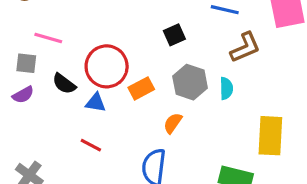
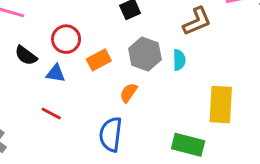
red circle: (107, 66) -> (66, 39), size x0.7

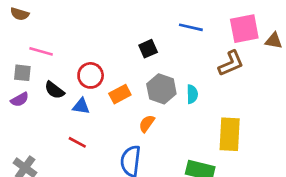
brown L-shape: (197, 21) -> (231, 63), moved

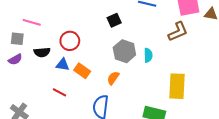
black semicircle: (54, 90) -> (42, 52), turned -42
orange rectangle: (120, 94) -> (82, 71), moved, turned 63

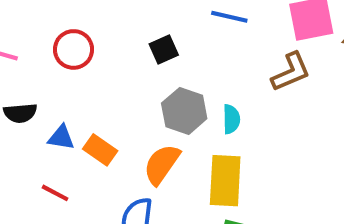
red circle: (70, 41) -> (74, 49), moved
orange semicircle: (113, 78) -> (162, 164), size x1.5
yellow rectangle: (177, 86) -> (225, 181), moved

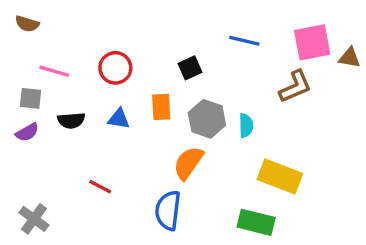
blue triangle: (61, 138) -> (119, 119), moved
orange rectangle: (100, 150) -> (161, 107), moved, turned 52
yellow rectangle: (225, 181) -> (280, 176), moved, turned -72

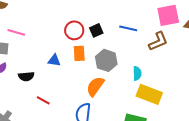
blue line: (244, 41) -> (128, 28), moved
red circle: (115, 68) -> (74, 30), moved
black semicircle: (71, 120) -> (26, 76), moved
cyan semicircle: (246, 126) -> (137, 73), moved

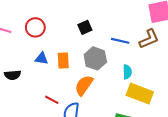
blue line: (128, 28) -> (120, 41), moved
red circle: (74, 30) -> (35, 27), moved
orange rectangle: (79, 53) -> (63, 60), moved
red line: (43, 100) -> (52, 100), moved

